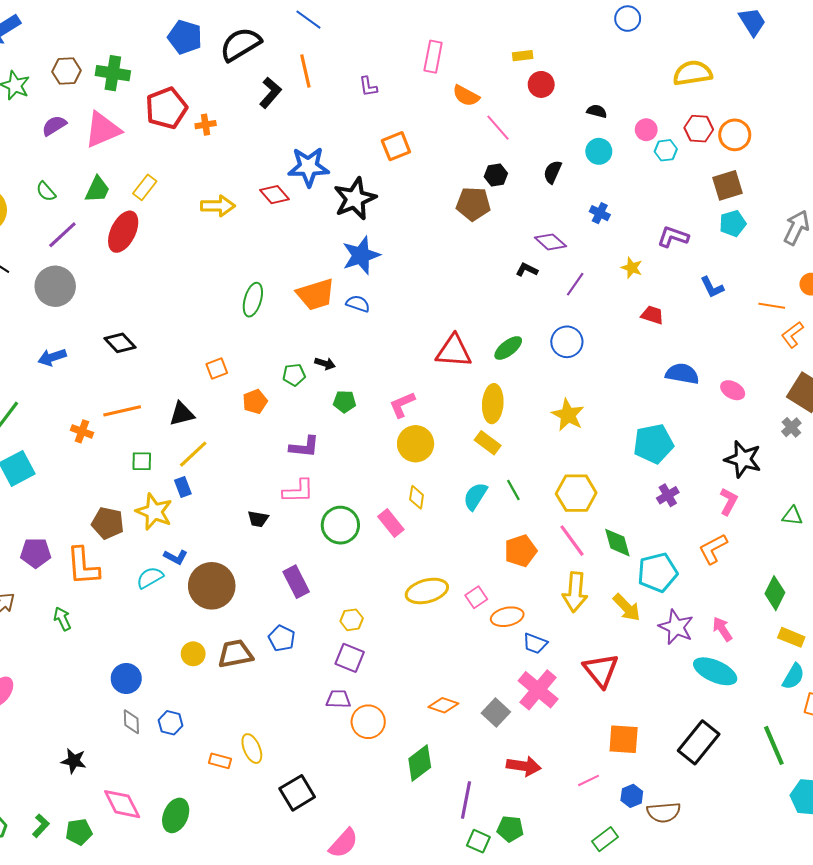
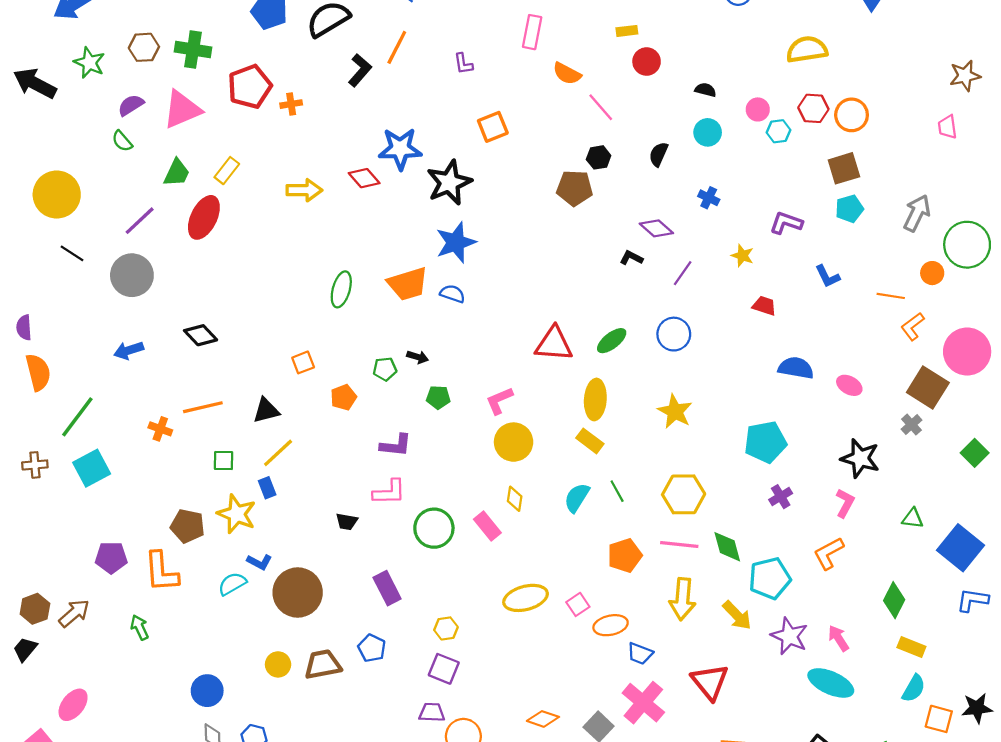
orange line: (305, 71) -> (397, 47), turned 40
green semicircle: (46, 192) -> (122, 141), moved
pink line: (572, 541) -> (679, 545), turned -48

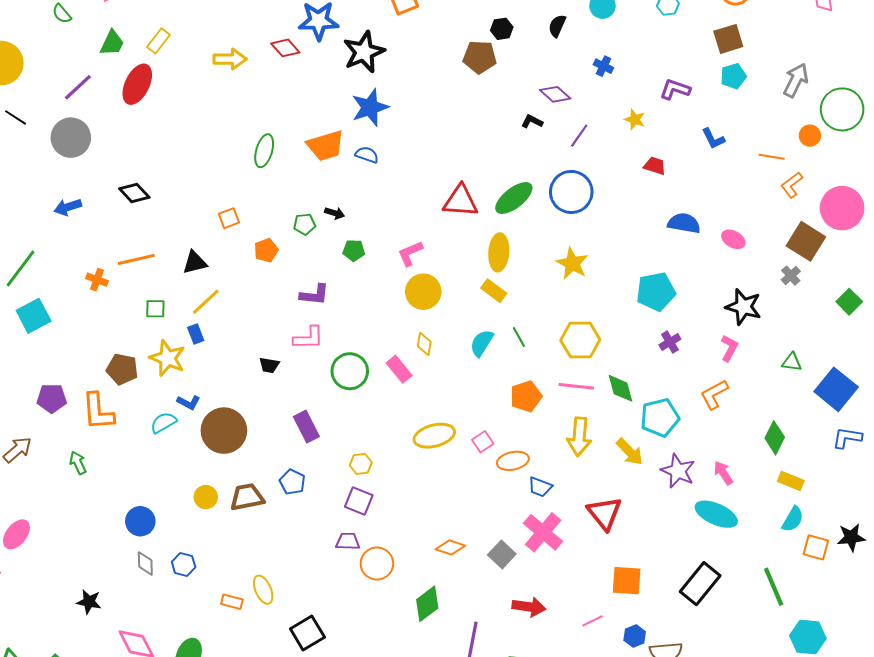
blue circle: (674, 334) -> (571, 192), size x1.4
green ellipse: (612, 341) -> (514, 198), size x1.4

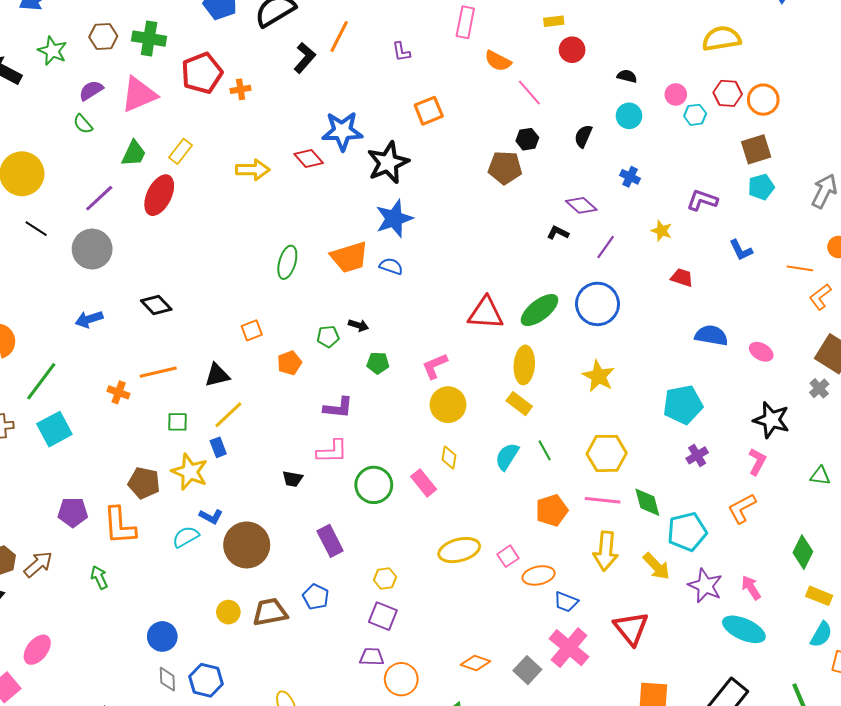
blue hexagon: (184, 565) -> (206, 680), size x1.4

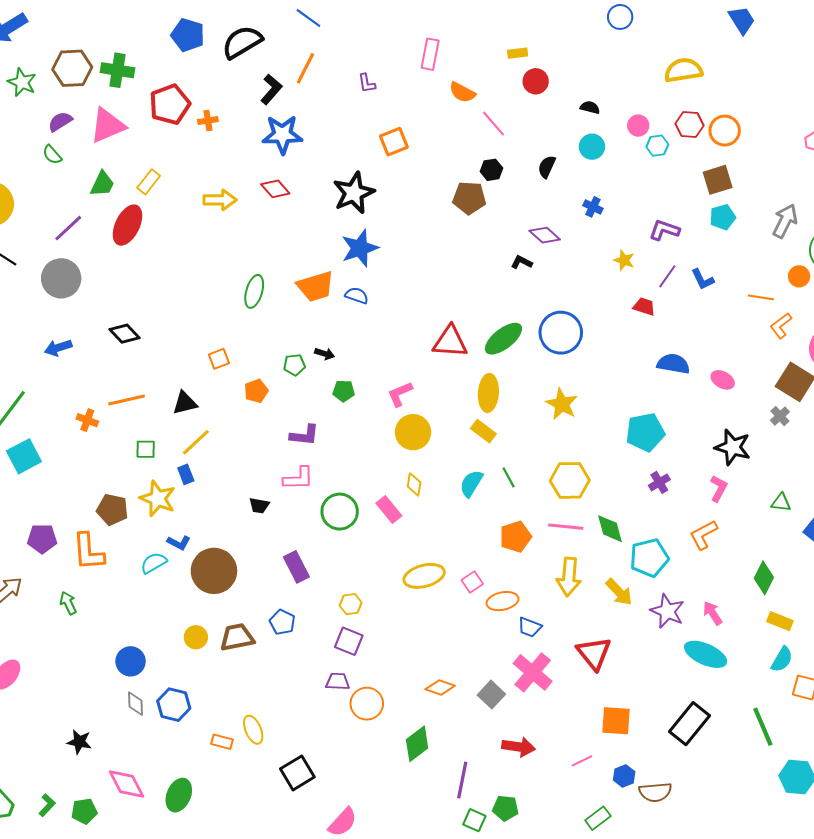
brown hexagon: (103, 37) -> (72, 68), size x1.4
blue star: (342, 131) -> (282, 135), moved
purple line: (606, 247) -> (667, 276), moved

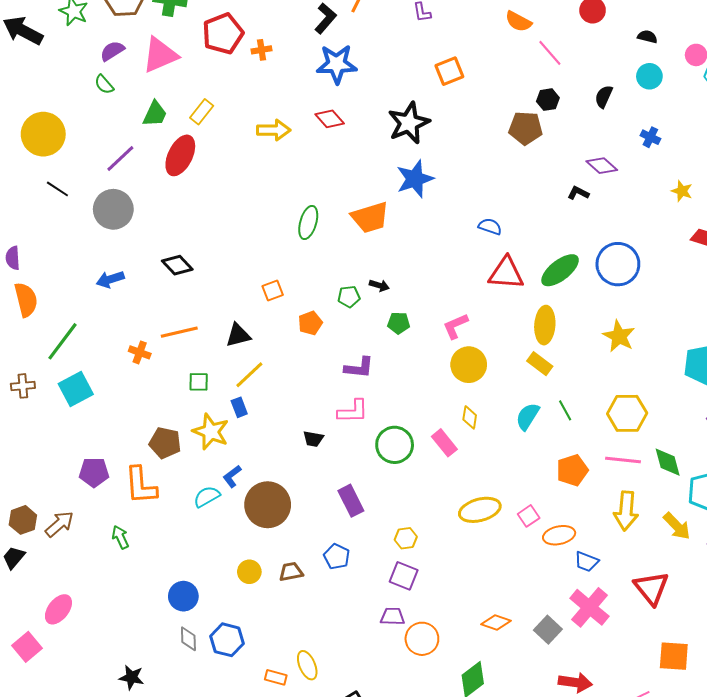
blue semicircle: (357, 295) -> (490, 227), moved
blue L-shape: (179, 543) -> (232, 476), turned 115
brown trapezoid: (237, 637) -> (291, 572), size x0.7

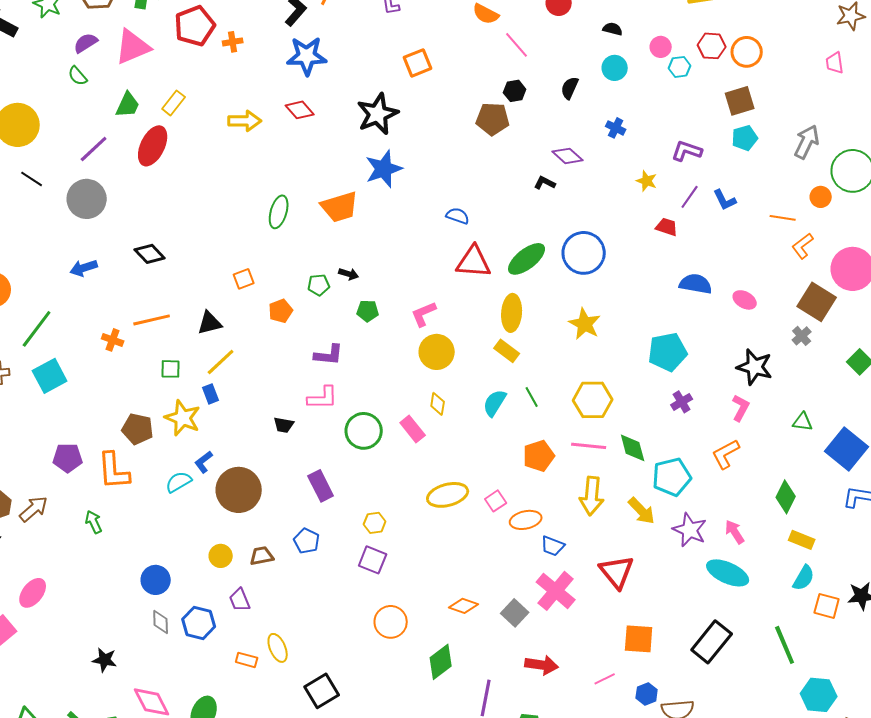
purple trapezoid: (393, 616) -> (240, 600), moved, turned -115

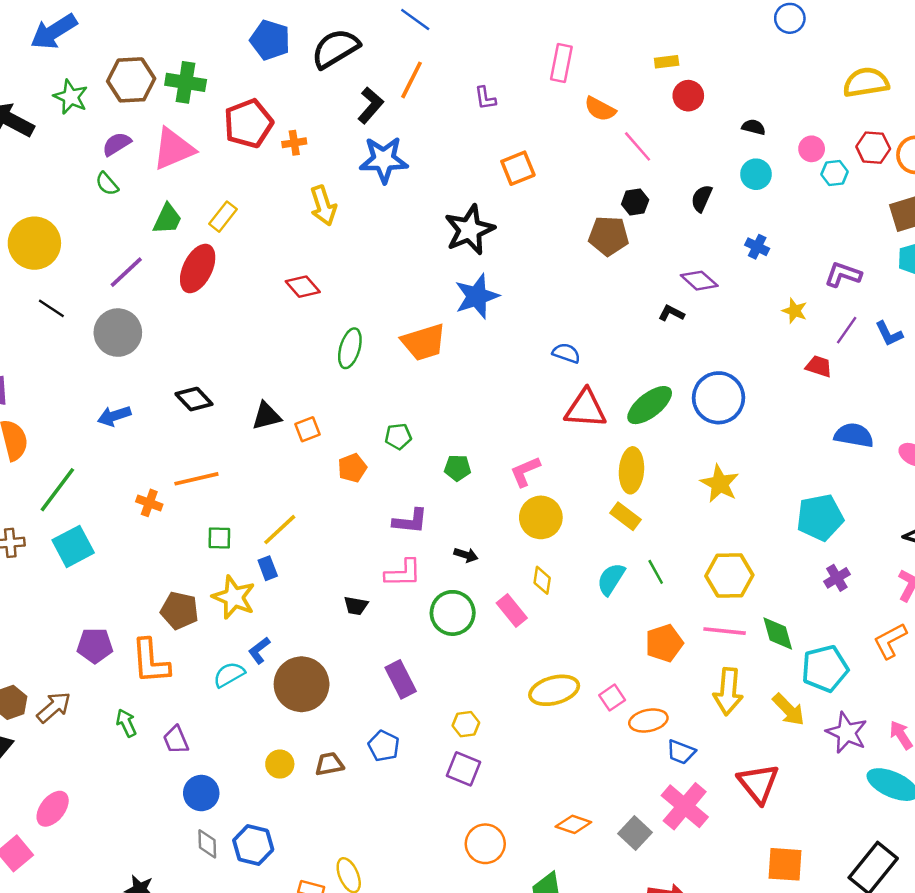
red diamond: (300, 110) -> (303, 287), moved
yellow arrow: (245, 121) -> (323, 206), moved, turned 72
black arrow: (349, 274) -> (466, 555), moved
black triangle: (210, 323) -> (266, 416), moved
purple trapezoid: (240, 600) -> (176, 740), moved

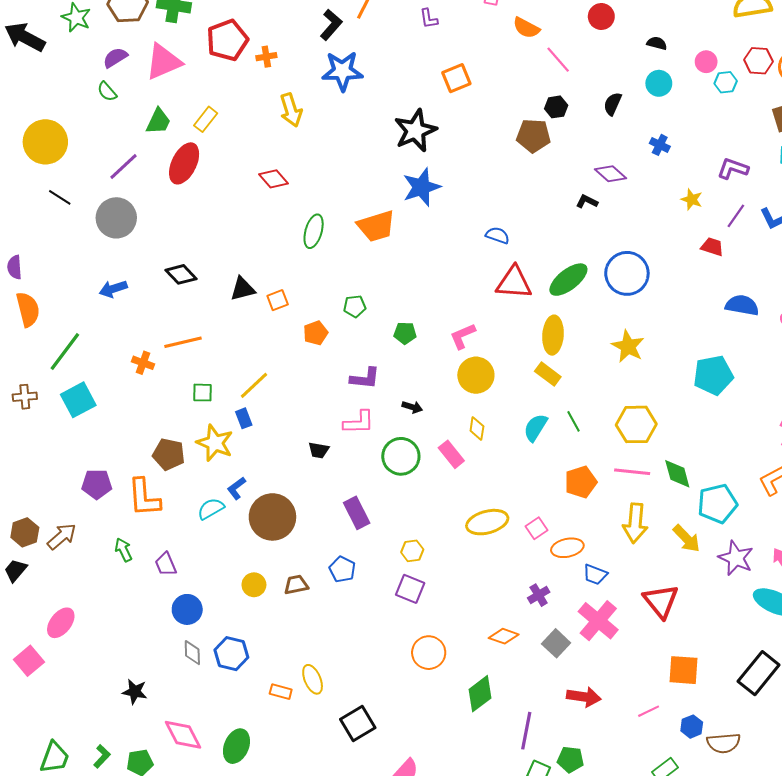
purple cross: (837, 578) -> (539, 595), moved

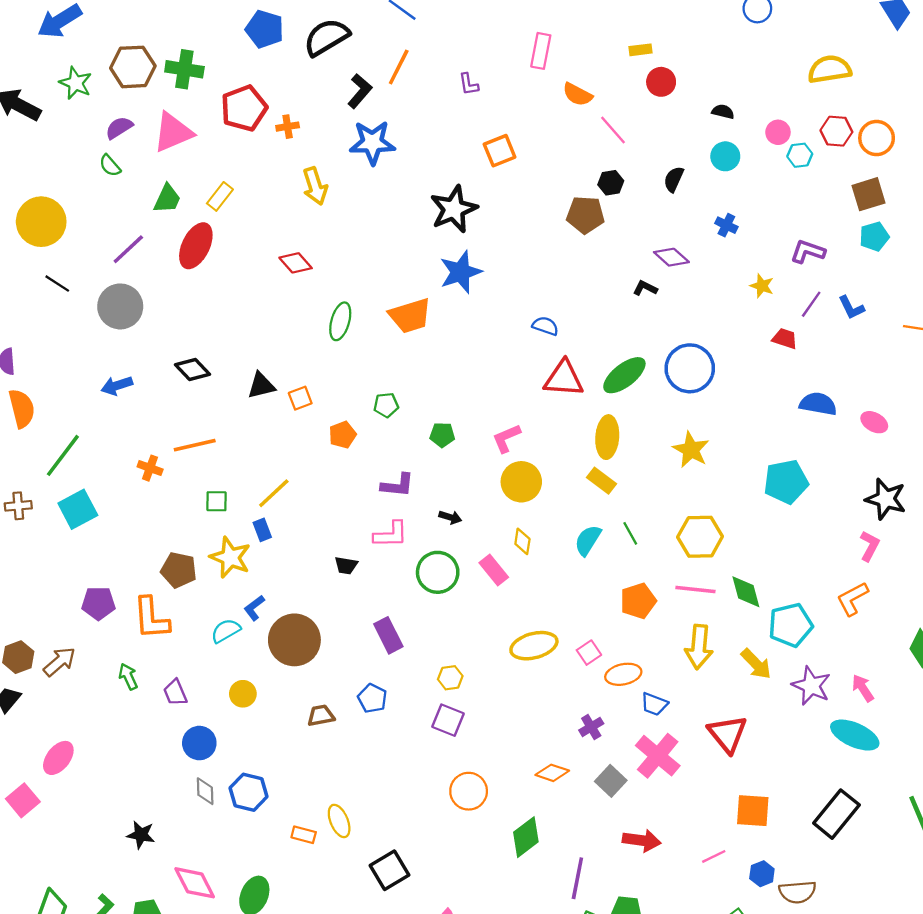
yellow circle: (254, 585) -> (243, 694), moved

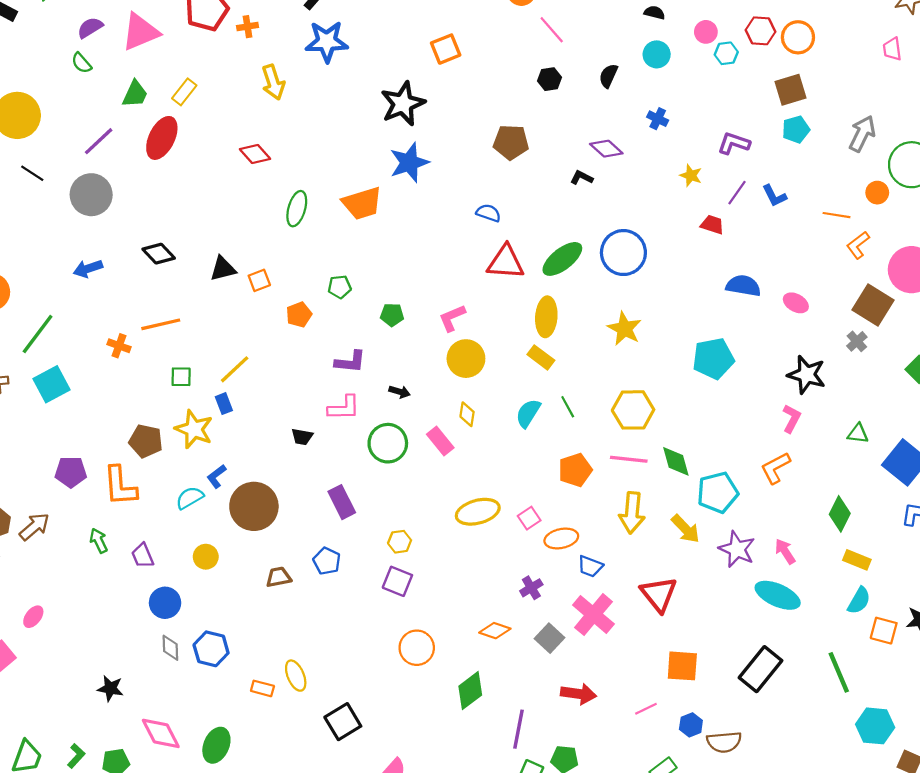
brown pentagon: (585, 215) -> (511, 142), moved
pink ellipse: (58, 758) -> (33, 617), size x0.7

